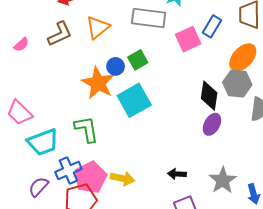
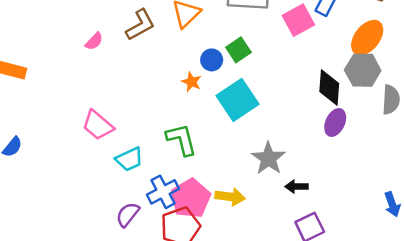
orange star: (98, 83) -> (192, 82), size x0.5
cyan trapezoid: (43, 142) -> (129, 159), size x0.7
gray star: (223, 180) -> (268, 158), moved

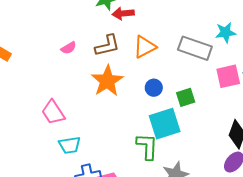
green square: (238, 50) -> (186, 97), moved
orange star: (192, 82) -> (107, 81), moved, size x2.0
green L-shape: (181, 139) -> (147, 146), moved

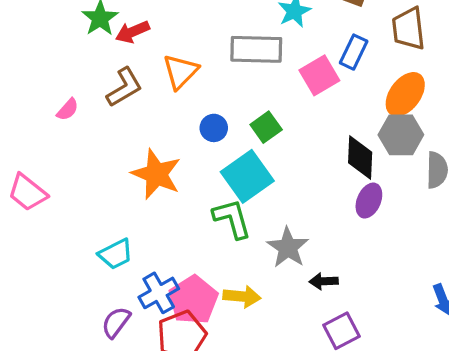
orange star: (107, 81) -> (156, 174), moved
pink trapezoid: (53, 112) -> (27, 193), moved

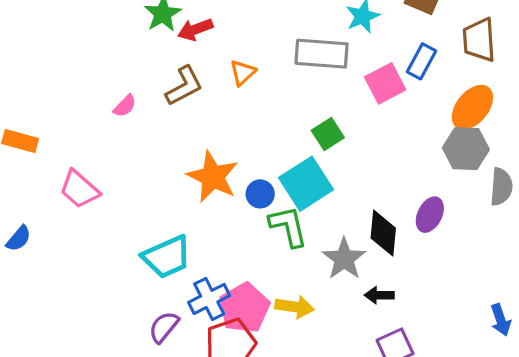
orange triangle: (180, 72) -> (243, 73), size x0.7
blue circle: (214, 128) -> (260, 194), moved
black diamond: (360, 157) -> (383, 233), moved
cyan trapezoid: (116, 254) -> (167, 257), size x1.4

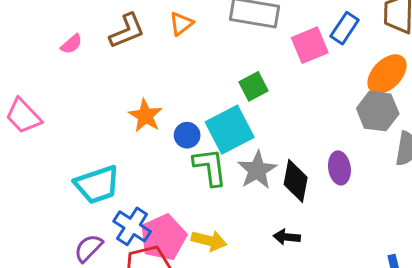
orange star: (213, 177) -> (145, 116), size x0.7
purple ellipse: (430, 215) -> (339, 168), turned -40
gray star: (344, 259) -> (257, 170), moved
blue cross: (209, 299) -> (132, 226), turned -36

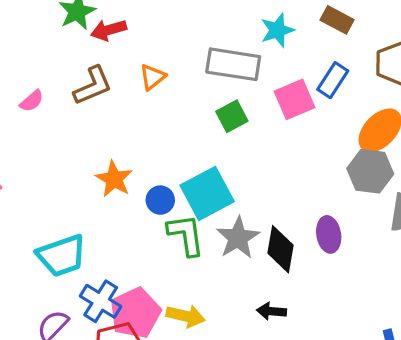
green square: (253, 86) -> (232, 116), moved

